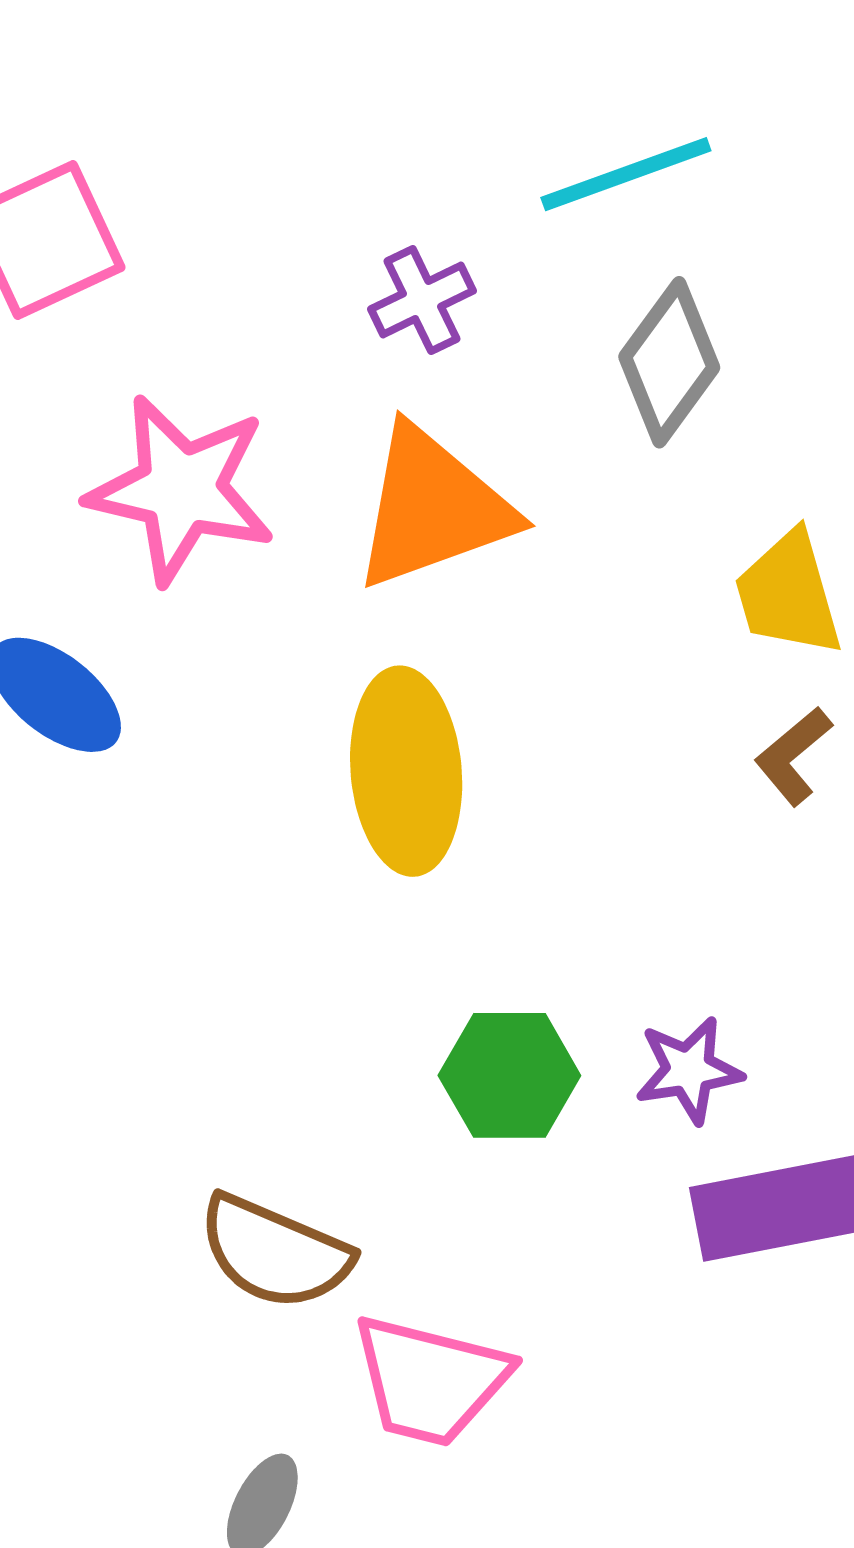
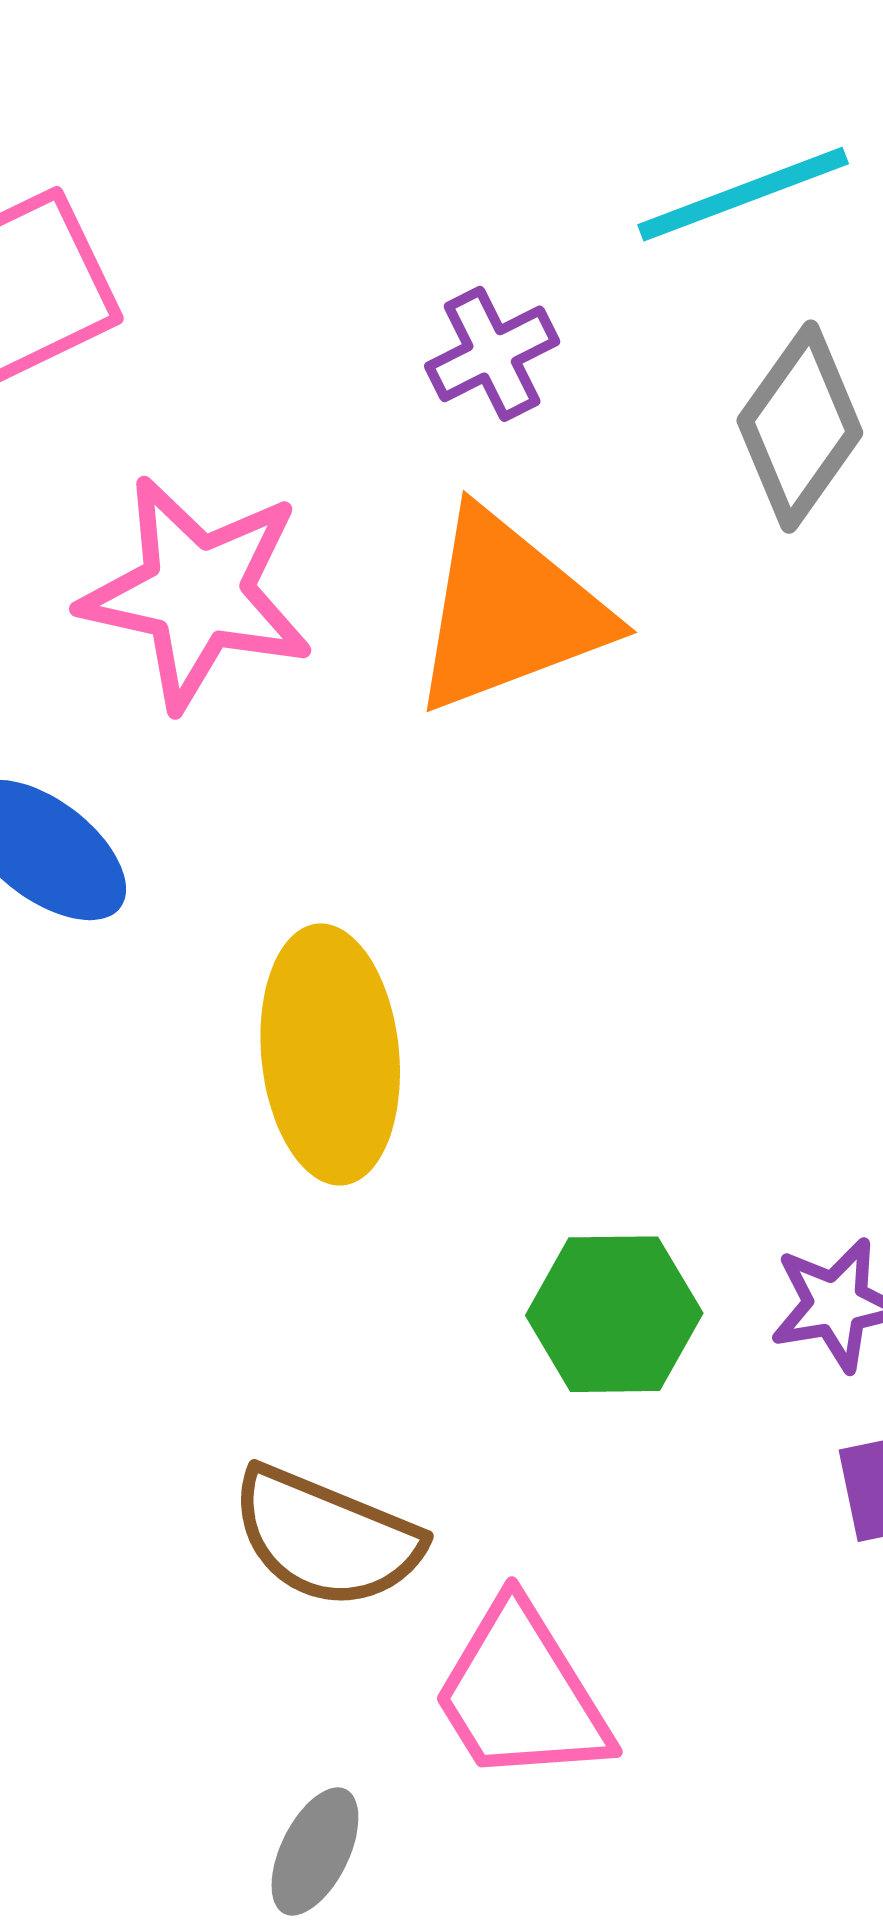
yellow ellipse: (406, 771) -> (330, 1055), moved
pink trapezoid: (430, 1380) -> (521, 1694), turned 45

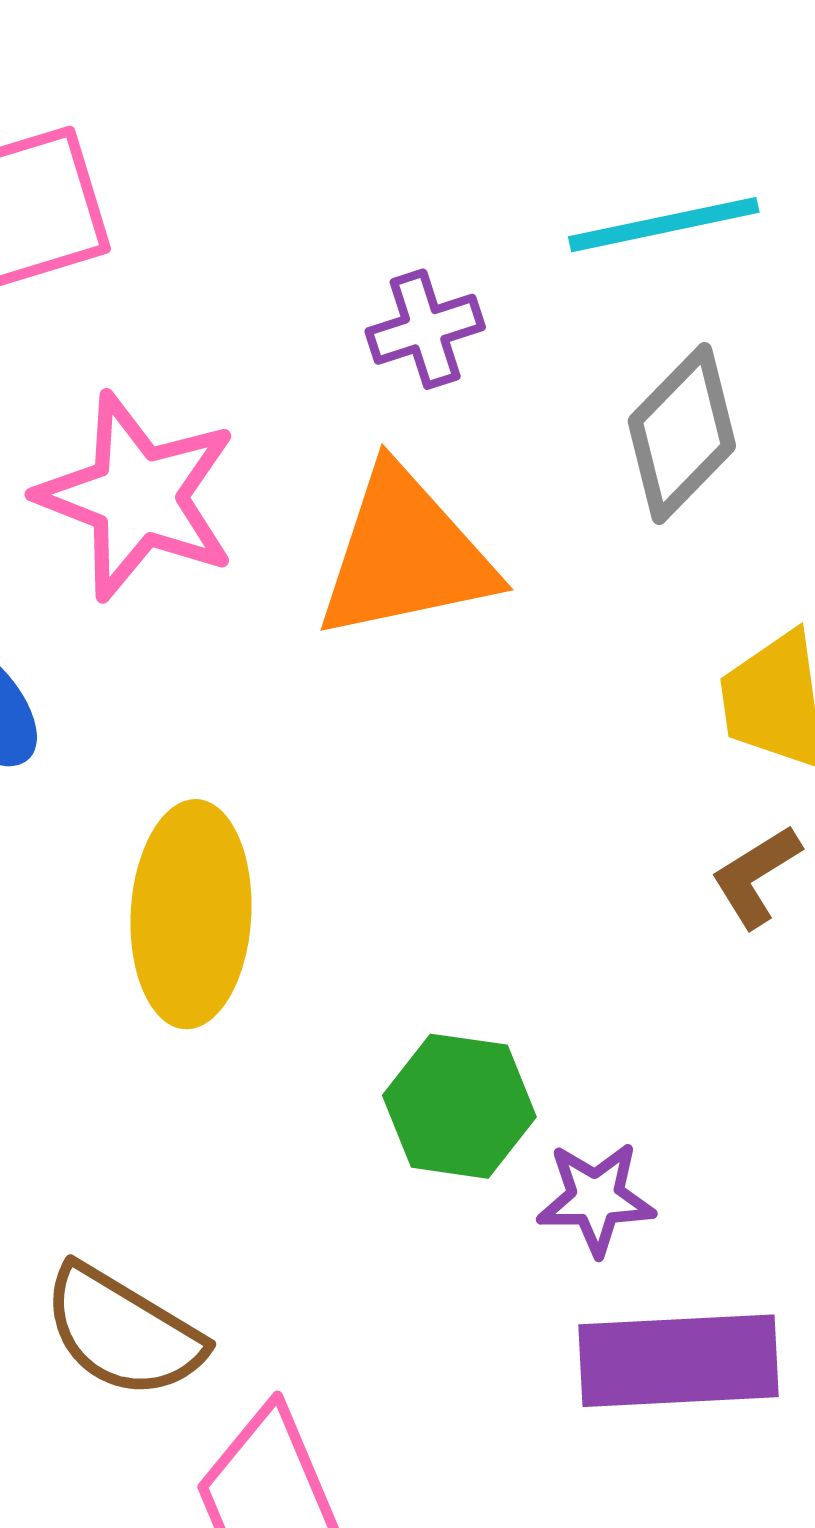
green hexagon: (614, 1314) -> (459, 1106), moved

